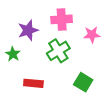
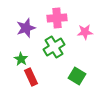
green star: (13, 54) -> (21, 59), moved
red rectangle: (33, 83) -> (31, 77), turned 60

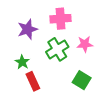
pink star: (85, 32) -> (85, 44), moved

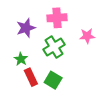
pink star: (85, 44) -> (87, 36), moved
green square: (82, 80) -> (53, 80), moved

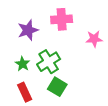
green cross: (54, 47) -> (49, 62), moved
red rectangle: (31, 77) -> (25, 92), moved

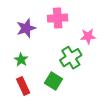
green cross: (49, 62) -> (71, 58), moved

